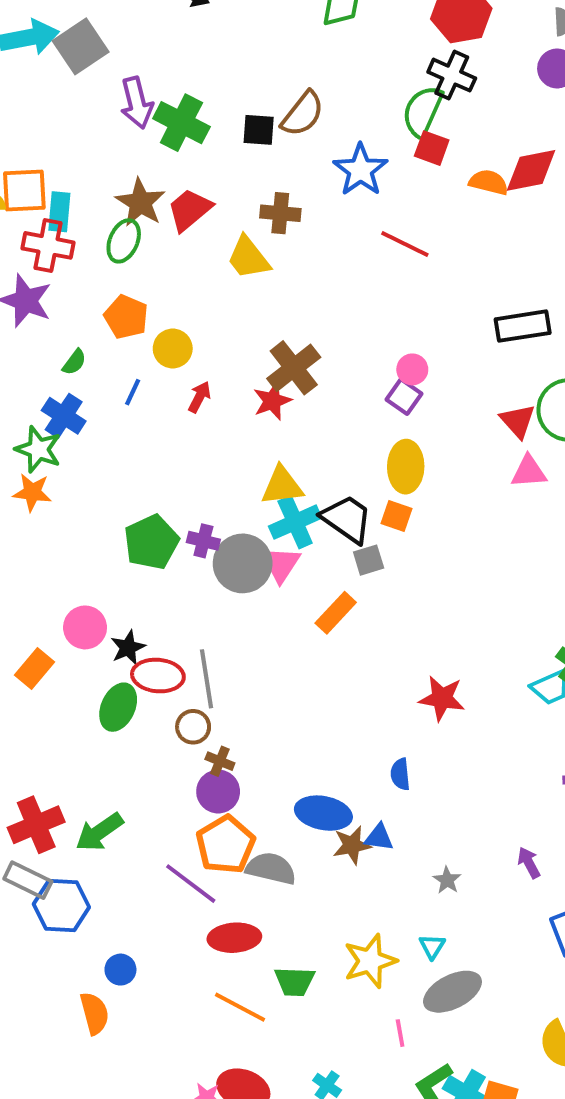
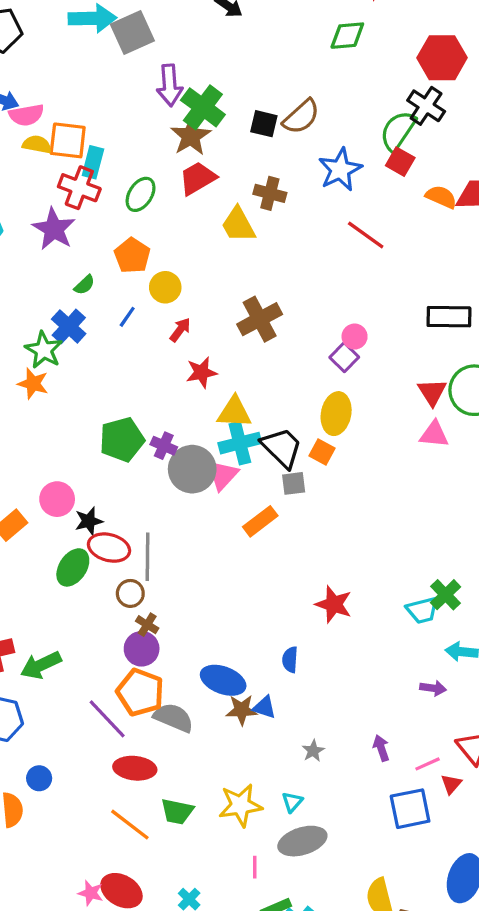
brown star: (140, 203) -> (191, 136), moved
red star: (272, 401) -> (202, 372), moved
orange pentagon: (225, 845) -> (140, 692), turned -30

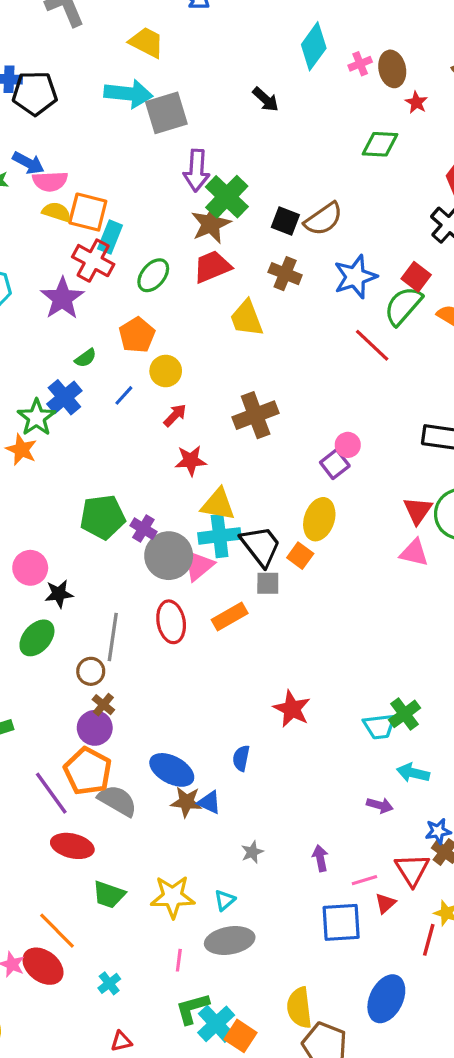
green semicircle: (398, 131) -> (403, 306), moved
brown cross: (270, 193) -> (285, 274), moved
red ellipse: (109, 548) -> (171, 622), moved, turned 57
orange line: (130, 825) -> (57, 931), moved

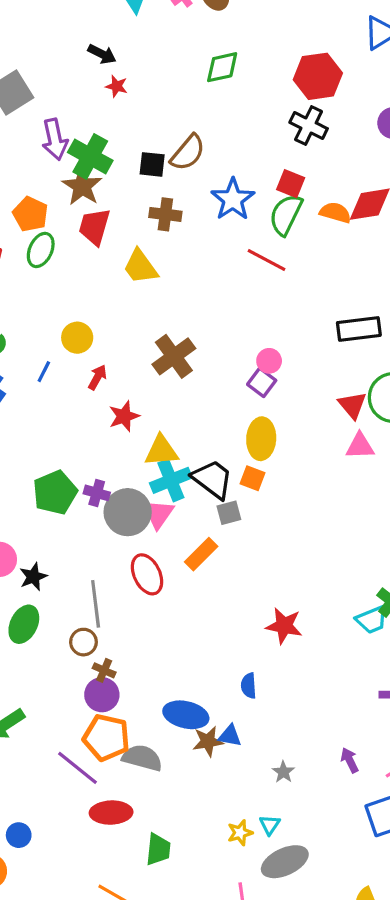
red star: (416, 102) -> (117, 86), moved
red trapezoid: (212, 267) -> (94, 227), turned -36
orange pentagon: (137, 335) -> (30, 214), moved
green trapezoid: (109, 895) -> (158, 849), turned -88
yellow star: (173, 897) -> (240, 833), moved, size x0.6

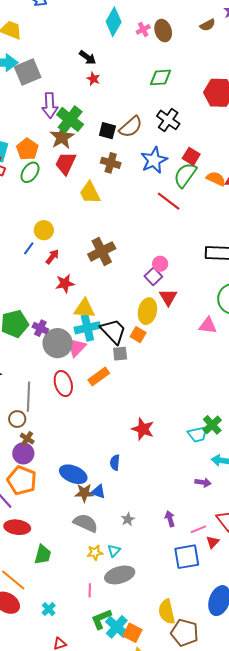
black cross: (309, 125) -> (168, 120), moved
blue line: (44, 372) -> (29, 248), moved
red triangle: (352, 405) -> (168, 297), moved
gray semicircle: (142, 758) -> (86, 523), moved

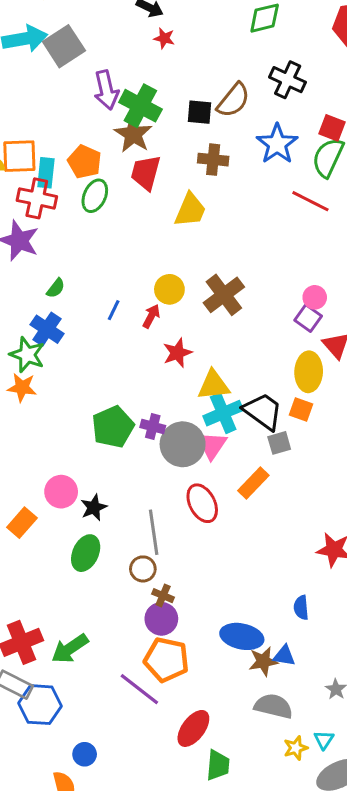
yellow trapezoid: (90, 193) -> (190, 210), turned -120
yellow circle: (44, 230) -> (169, 289), moved
red ellipse: (17, 527) -> (193, 728), moved, turned -50

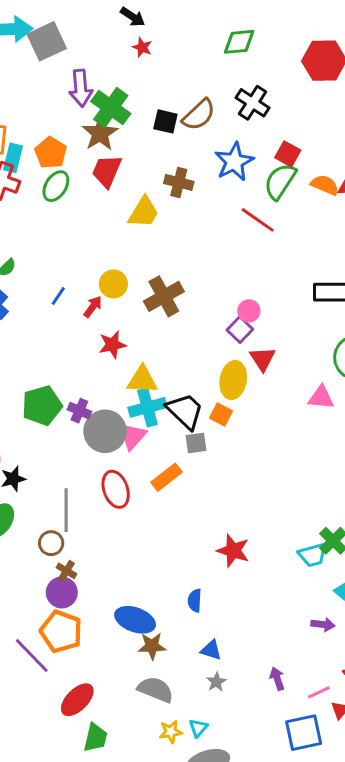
brown cross: (213, 160) -> (179, 182), moved
blue triangle: (284, 656) -> (211, 650), moved

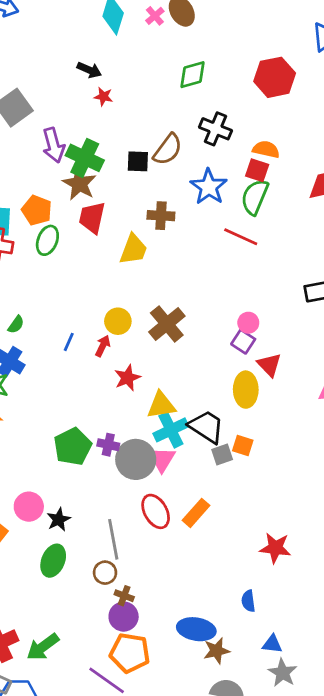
orange semicircle: (325, 185) -> (266, 149), moved
orange square: (221, 415) -> (243, 445), moved
orange rectangle: (166, 477) -> (196, 513), moved
gray star: (216, 682) -> (283, 673), size x1.5

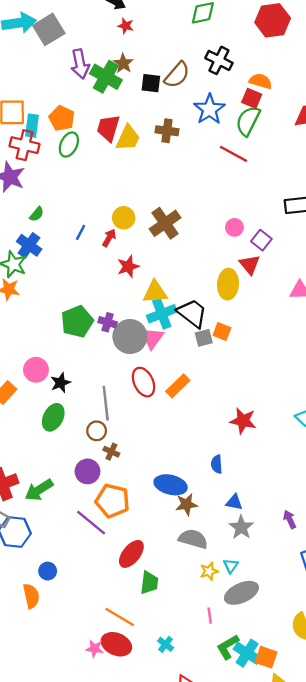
brown star: (79, 184) -> (123, 63), moved, size x0.7
yellow trapezoid: (133, 249) -> (128, 138), moved
purple square: (243, 342) -> (261, 240), moved
purple circle: (124, 617) -> (87, 471), moved

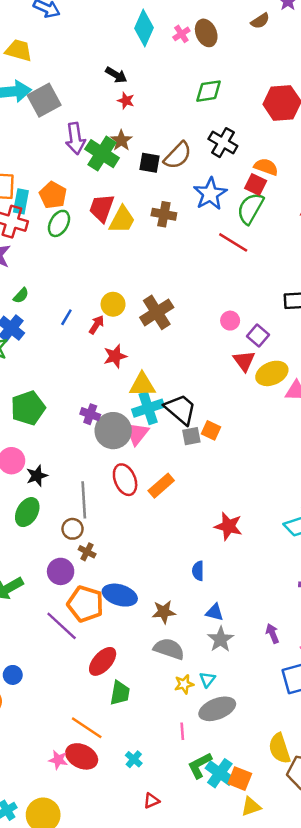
yellow ellipse: (228, 284) -> (272, 373), moved, turned 60
green pentagon: (77, 322) -> (28, 408), moved
blue ellipse: (171, 485) -> (120, 595), moved

